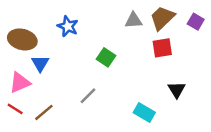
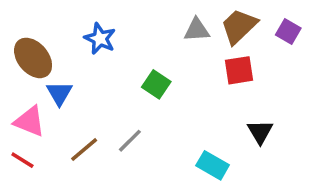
brown ellipse: (22, 39) -> (33, 58), turned 36
pink triangle: (20, 83) -> (30, 121), turned 45
brown line: (44, 112) -> (84, 150), moved

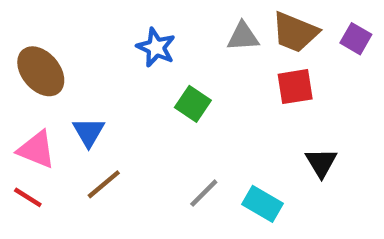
brown trapezoid: (239, 26) -> (295, 32), turned -114
blue star: (100, 39) -> (156, 47), moved
blue triangle: (59, 93) -> (89, 132), moved
gray line: (130, 141) -> (204, 193), moved

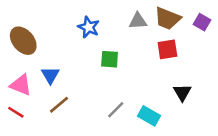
green square: (193, 104) -> (110, 59), turned -30

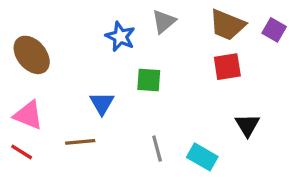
gray triangle: (138, 21) -> (164, 21), moved, turned -36
blue triangle: (50, 75) -> (102, 103), moved
brown line: (59, 105) -> (80, 142), turned 35
gray line: (116, 110) -> (157, 149), turned -60

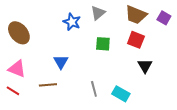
red square: (227, 67) -> (136, 40), turned 30
green square: (149, 80) -> (103, 44), moved
black triangle: (247, 125) -> (145, 66), moved

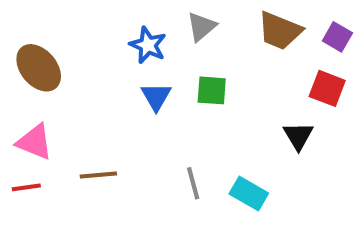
red square: (136, 40) -> (327, 88), moved
blue triangle: (61, 62) -> (156, 97), moved
red line: (13, 91) -> (26, 187), turned -40

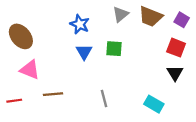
gray triangle: (201, 27) -> (121, 14), moved
black triangle: (298, 136) -> (175, 73), moved
pink triangle: (35, 142) -> (30, 70), moved
cyan rectangle: (249, 194) -> (154, 104), moved

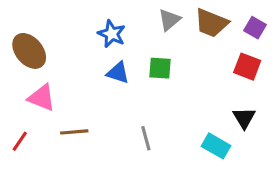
blue triangle: (84, 52) -> (118, 73), turned -42
black triangle: (175, 73) -> (244, 118), moved
red line: (14, 101) -> (20, 141), turned -48

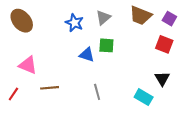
gray triangle: (169, 20) -> (103, 18), moved
brown ellipse: (29, 51) -> (22, 21), moved
blue triangle: (118, 73) -> (87, 55), moved

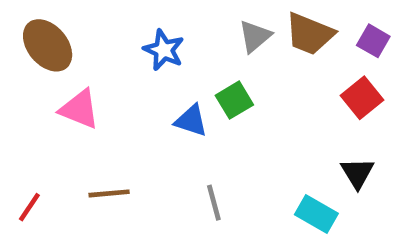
gray triangle: (103, 18) -> (255, 36), moved
red square: (164, 44) -> (362, 98), turned 30
green square: (106, 45) -> (234, 100), turned -35
pink triangle: (28, 65) -> (79, 109), moved

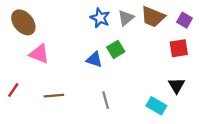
blue star: (164, 50) -> (100, 18), moved
red square: (362, 98) -> (179, 48), turned 30
red line: (29, 207) -> (13, 90), moved

